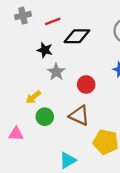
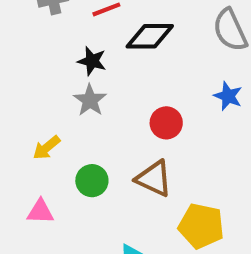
gray star: (56, 72) -> (90, 100), moved
yellow arrow: (33, 97) -> (47, 148), moved

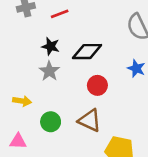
black diamond: (150, 36) -> (87, 52), moved
yellow arrow: (47, 148) -> (22, 101), turned -132

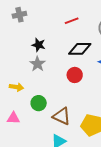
red line: (60, 14) -> (72, 21), moved
black diamond: (87, 52) -> (80, 49), moved
brown triangle: (90, 120) -> (62, 116), moved

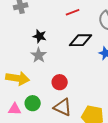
red circle: (75, 75) -> (60, 82), moved
yellow arrow: (16, 87) -> (18, 78), size x1.6
green circle: (39, 103) -> (33, 103), moved

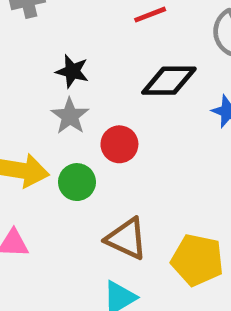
red circle: (60, 82) -> (119, 144), moved
green circle: (33, 103) -> (77, 182), moved

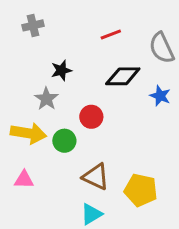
black star: (72, 71) -> (61, 70), turned -30
gray star: (70, 116) -> (46, 99), moved

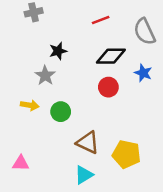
red circle: (91, 117) -> (108, 87), moved
yellow arrow: (28, 133) -> (30, 105), size x0.6
pink triangle: (24, 180) -> (21, 163), moved

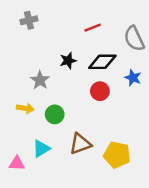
black star: (58, 51) -> (68, 61), moved
brown triangle: (88, 143) -> (80, 144), turned -45
cyan triangle: (84, 175) -> (41, 149), moved

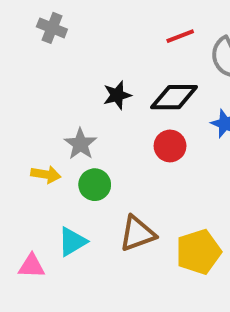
gray cross: (29, 20) -> (52, 28), turned 35
red line: (93, 28) -> (180, 36), moved
gray star: (40, 80) -> (80, 144), moved
yellow pentagon: (117, 155) -> (199, 252), turned -30

